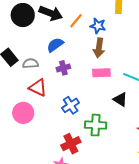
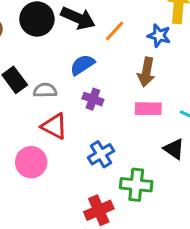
blue star: (98, 26) -> (159, 36), moved
purple cross: (63, 68) -> (93, 99), turned 32

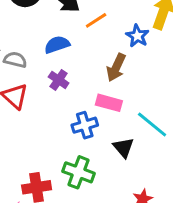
blue cross: (101, 154) -> (85, 125), moved

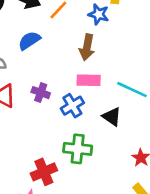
purple cross: (59, 80) -> (41, 93), moved

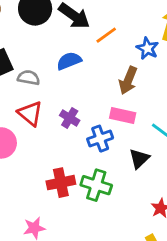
black triangle: (112, 117) -> (139, 159), turned 30
red cross: (44, 172) -> (61, 183), moved

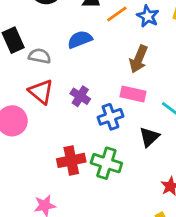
blue star: (147, 48) -> (148, 16), moved

